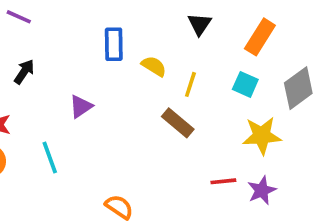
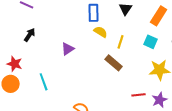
blue rectangle: (114, 44) -> (94, 13), moved
purple triangle: (81, 106) -> (68, 49), moved

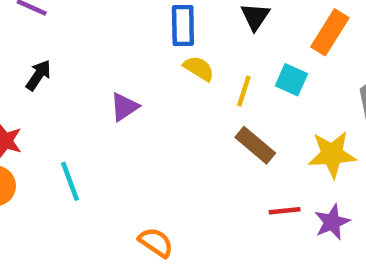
cyan square: (151, 42) -> (291, 80), moved
brown rectangle: (114, 63) -> (255, 145), moved

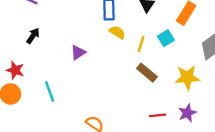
cyan square: (291, 80) -> (166, 38), turned 35
red line: (285, 211) -> (158, 115), moved

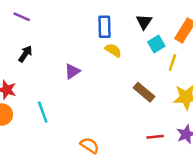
cyan square: (166, 38) -> (156, 44), moved
yellow line: (141, 44) -> (172, 63), moved

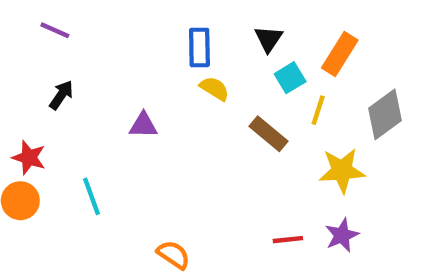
purple triangle: (72, 71) -> (143, 125), turned 35
brown rectangle: (144, 92) -> (268, 134), moved

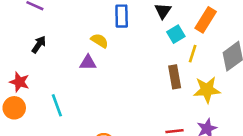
yellow semicircle: (215, 88) -> (100, 41), moved
brown rectangle: (268, 134) -> (175, 77), moved, turned 40

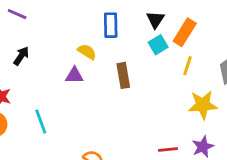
orange rectangle: (206, 20) -> (185, 32), moved
cyan square: (176, 34) -> (158, 45), moved
brown rectangle: (175, 77) -> (123, 75), moved

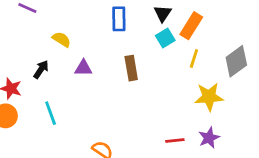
yellow semicircle: (87, 52) -> (61, 39), moved
black arrow: (21, 56) -> (41, 69), moved

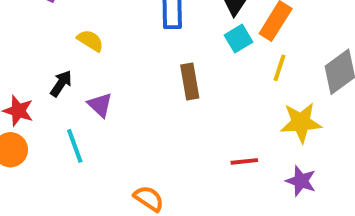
purple triangle: (83, 68) -> (100, 105), moved, turned 42
purple star: (209, 138) -> (301, 181), turned -30
red line: (175, 140) -> (244, 161), moved

